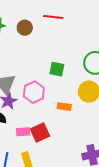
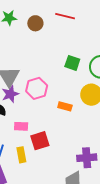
green square: (57, 69) -> (72, 63), moved
red square: (40, 132) -> (40, 141), moved

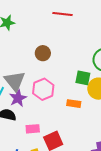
brown circle: (35, 23) -> (43, 53), moved
green square: (72, 63) -> (83, 78), moved

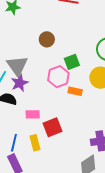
green square: (83, 78) -> (72, 62), moved, turned -35
pink hexagon: (43, 89) -> (58, 77), moved

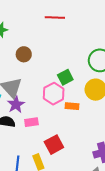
brown circle: (47, 39) -> (24, 54), moved
pink rectangle: (33, 114) -> (31, 122), moved

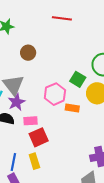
green square: (65, 77) -> (78, 79), moved, turned -35
red square: (54, 145) -> (39, 137), moved

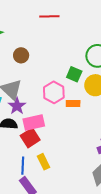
pink rectangle: (31, 121) -> (34, 122), size x1.5
red square: (39, 137) -> (30, 138), moved

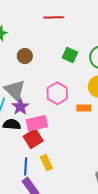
green square: (74, 74) -> (70, 55), moved
orange rectangle: (73, 104) -> (84, 108), moved

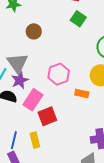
green square: (70, 55) -> (78, 19), moved
pink rectangle: (37, 123) -> (33, 100), turned -55
red square: (33, 139) -> (47, 116), moved

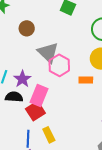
gray triangle: (18, 63) -> (48, 52), moved
red square: (47, 116) -> (35, 111), moved

